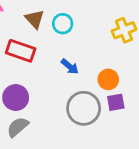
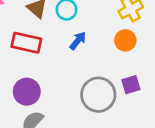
blue arrow: (70, 67) -> (78, 41), moved, turned -84
orange circle: (108, 79) -> (125, 40), moved

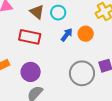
orange circle: (125, 40) -> (86, 34), moved

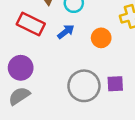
blue arrow: (67, 35) -> (66, 32), moved

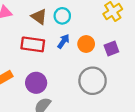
orange circle: (101, 38) -> (86, 44), moved
purple square: (115, 84) -> (111, 48), moved

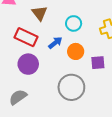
cyan circle: (62, 16) -> (74, 23), moved
purple circle: (36, 83) -> (28, 64), moved

